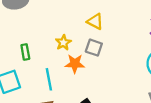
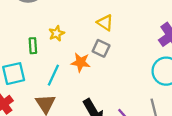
yellow star: (63, 43) -> (57, 33), moved
cyan line: (49, 79) -> (53, 75), turned 30

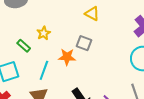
yellow triangle: (105, 23) -> (92, 14), moved
green rectangle: (33, 46) -> (24, 46), turned -40

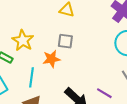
yellow star: (44, 33) -> (23, 40), size x1.5

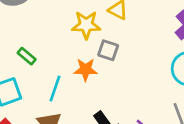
yellow star: (23, 40) -> (86, 25), moved, turned 30

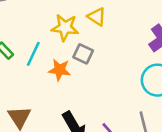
cyan line: (55, 88) -> (33, 54), moved

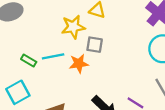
cyan line: (33, 54) -> (53, 56), turned 70

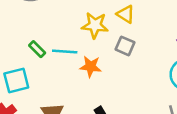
gray square: (95, 45) -> (125, 46), moved

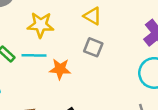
yellow star: (95, 25) -> (41, 25), moved

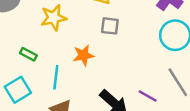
cyan line: (34, 55) -> (56, 77), moved, turned -70

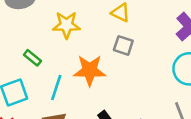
orange star: (83, 55) -> (90, 70), size x1.4

